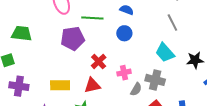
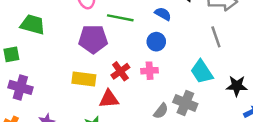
pink cross: (124, 73) -> (150, 71), moved
yellow rectangle: (60, 85) -> (84, 79), moved

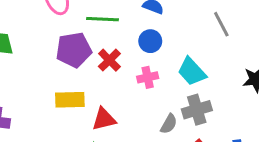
red cross: (120, 71) -> (109, 60), moved
cyan trapezoid: (202, 72) -> (192, 71), moved
gray cross: (185, 103) -> (197, 110), turned -30

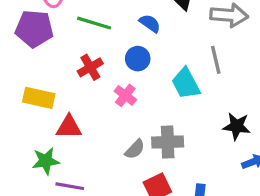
purple pentagon: (74, 50) -> (34, 29), moved
cyan trapezoid: (192, 71) -> (186, 83), moved
pink cross: (148, 77) -> (125, 95), turned 36

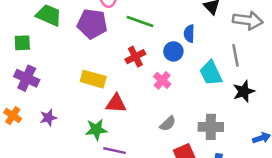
blue semicircle: (150, 23) -> (189, 34), moved, turned -126
black star: (237, 126) -> (244, 91), moved, turned -30
gray cross: (168, 142) -> (211, 127), moved

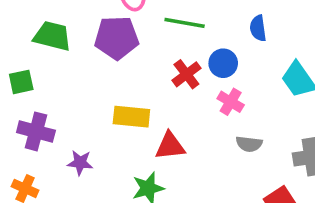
blue circle: (173, 51) -> (223, 63), moved
purple star: (48, 118) -> (80, 163), moved, turned 30
gray semicircle: (168, 124) -> (249, 144), moved, turned 60

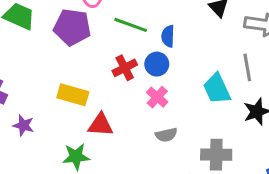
blue semicircle: (258, 28) -> (168, 36), moved
gray semicircle: (249, 144) -> (166, 135), turned -30

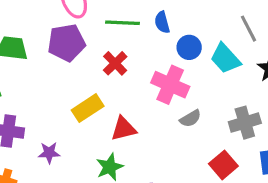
blue circle: (157, 64) -> (189, 47), moved
red cross: (125, 68) -> (115, 63), moved
yellow rectangle: (73, 95) -> (88, 108), turned -32
pink cross: (157, 97) -> (170, 85), size x1.6

